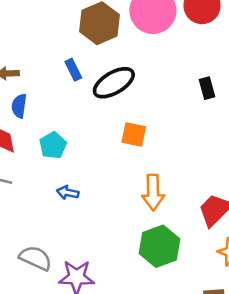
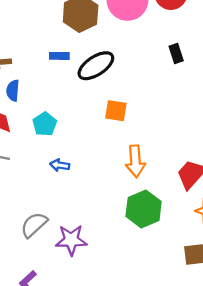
blue rectangle: (73, 70) -> (59, 56), turned -60
black rectangle: (207, 88) -> (176, 54), moved
gray semicircle: (35, 258) -> (34, 225), turned -64

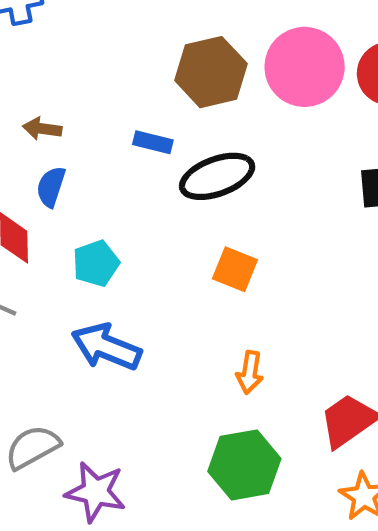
orange arrow: (135, 161) -> (250, 372), size x0.7
blue arrow: (60, 165) -> (106, 347), size x1.8

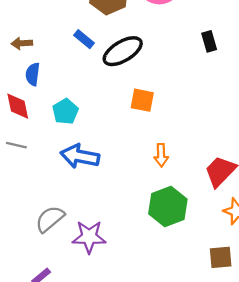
blue rectangle: (153, 142) -> (84, 39), turned 36

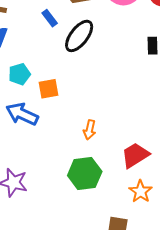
black ellipse: (123, 51) -> (79, 36), turned -36
orange square: (142, 100) -> (48, 89), moved, turned -35

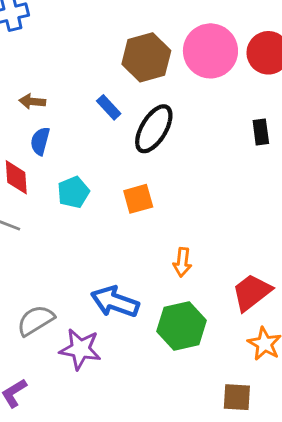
orange square: (48, 89) -> (138, 199), moved
blue arrow: (22, 114) -> (115, 302), moved

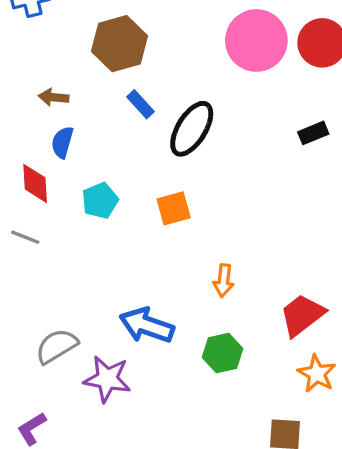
brown hexagon: (146, 57) -> (119, 44), moved
black rectangle: (261, 132) -> (313, 133), turned 75
green hexagon: (182, 326) -> (222, 353), size x0.7

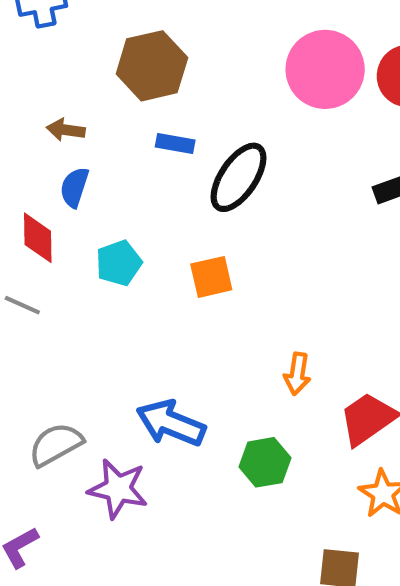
blue rectangle: (140, 104) -> (175, 144), turned -40
orange arrow: (224, 281) -> (297, 374), moved

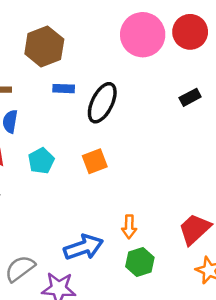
orange arrow: (297, 374) -> (129, 227), moved
blue arrow: (171, 423) -> (83, 247), turned 147

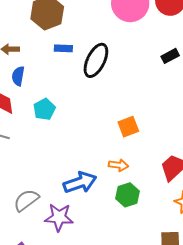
orange square: (95, 161) -> (128, 127), moved
orange arrow: (129, 227) -> (118, 165), turned -84

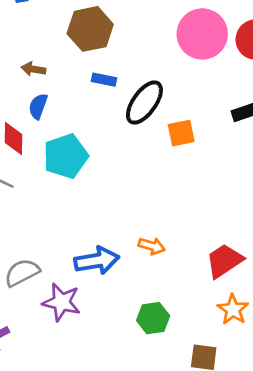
cyan pentagon: (44, 109) -> (66, 156), size x1.5
orange square: (128, 127) -> (181, 133), moved
green hexagon: (128, 195) -> (153, 318), moved

